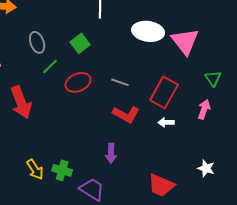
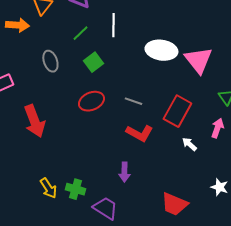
green line: (50, 66) -> (80, 33), moved
white arrow: (166, 122) -> (189, 144), moved, turned 42

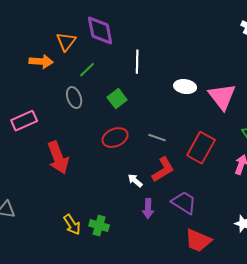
green line: (80, 33) -> (87, 70), moved
white ellipse: (161, 50) -> (185, 87), size x0.7
red L-shape: (139, 133) -> (163, 170), turned -60
white arrow: (189, 144) -> (135, 181), moved
purple trapezoid: (105, 208) -> (184, 203), moved

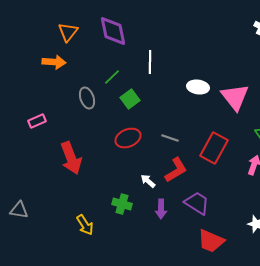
orange triangle: (66, 42) -> (68, 32), moved
green line: (87, 70) -> (112, 77), moved
pink rectangle: (24, 121) -> (37, 121), size x0.7
green cross: (99, 226) -> (122, 204), moved

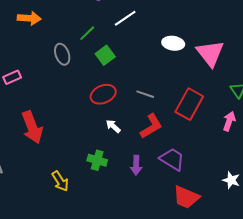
white line: (150, 62) -> (125, 18), turned 55
red arrow: (71, 158) -> (32, 127), moved
white arrow: (148, 181) -> (113, 126), moved

